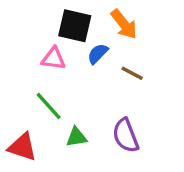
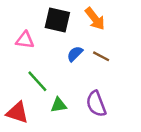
blue semicircle: (98, 54) -> (75, 54), moved
pink triangle: (54, 59) -> (25, 40), moved

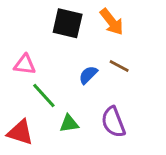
pink triangle: (25, 40) -> (25, 65), moved
blue semicircle: (75, 54) -> (88, 75), moved

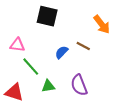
orange arrow: (112, 22) -> (102, 24), moved

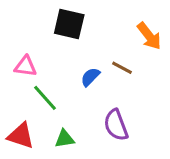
green triangle: (48, 86) -> (65, 139), moved

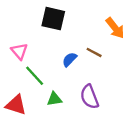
pink triangle: (25, 66) -> (19, 51), turned 42
green triangle: (65, 139) -> (54, 99), moved

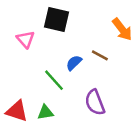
pink triangle: (19, 51) -> (26, 39), moved
green line: (35, 76) -> (54, 80), moved
green triangle: (54, 99) -> (45, 112), moved

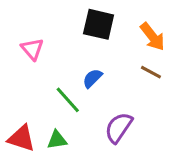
black square: (56, 19) -> (99, 24), moved
brown line: (100, 55) -> (151, 72), moved
purple semicircle: (95, 102) -> (119, 128), turned 55

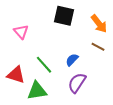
blue semicircle: (92, 78) -> (72, 60), moved
red triangle: (21, 138) -> (16, 75), moved
green triangle: (57, 140) -> (37, 91), size x1.5

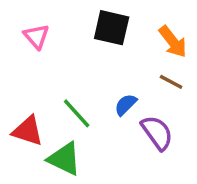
pink triangle: (21, 32) -> (36, 36), moved
purple semicircle: (77, 83) -> (157, 133), moved, turned 110
green triangle: (37, 91) -> (64, 159), turned 35

